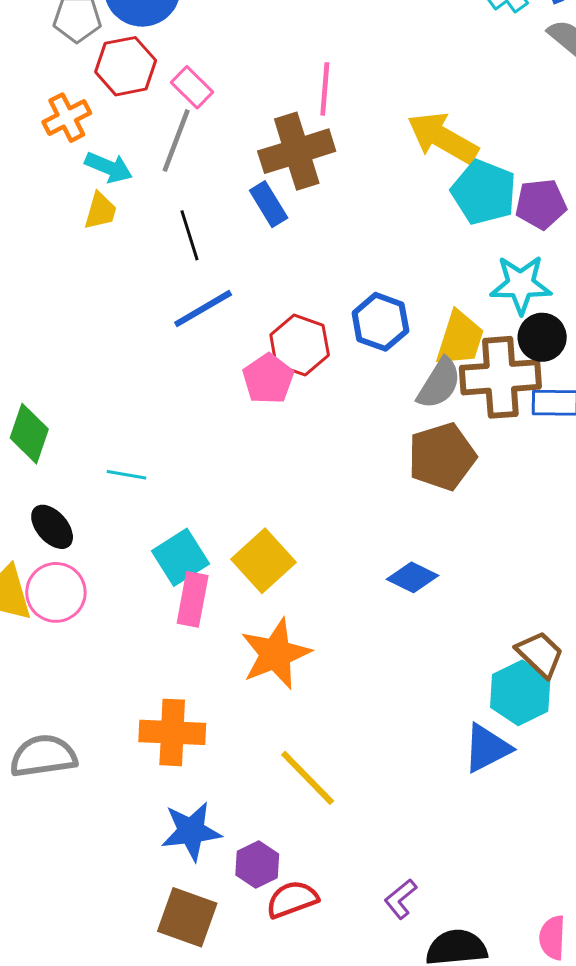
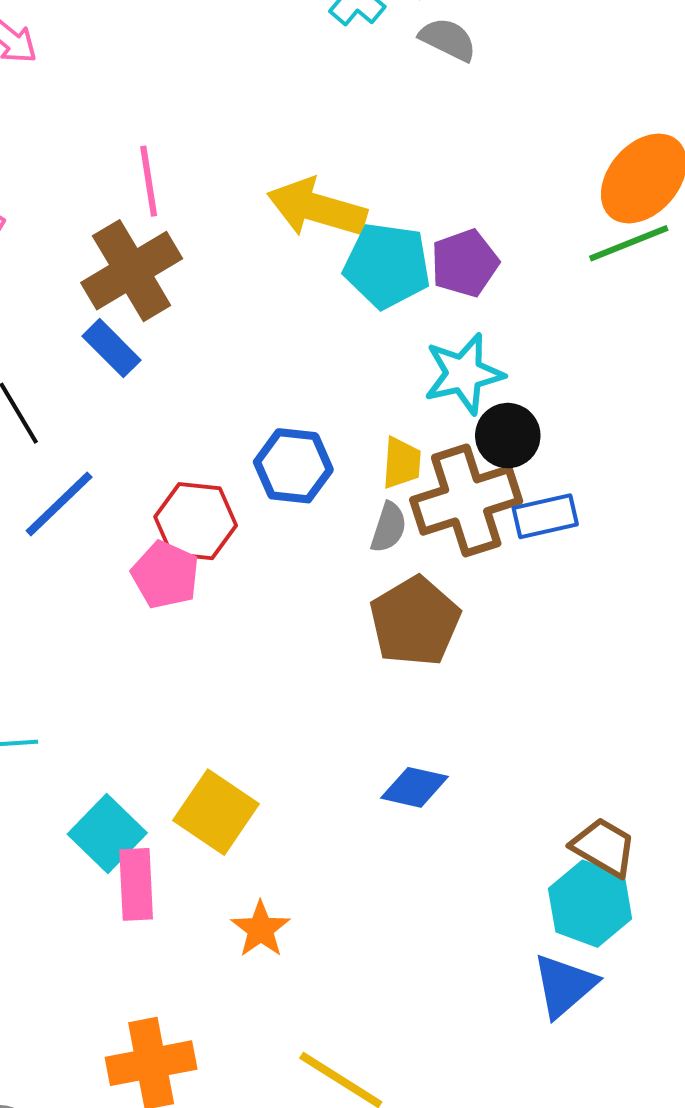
yellow trapezoid: (460, 339) -> (402, 463), size x0.7
gray semicircle: (439, 383) -> (389, 527), size x0.7
orange star: (276, 654) -> (261, 929), size x0.6

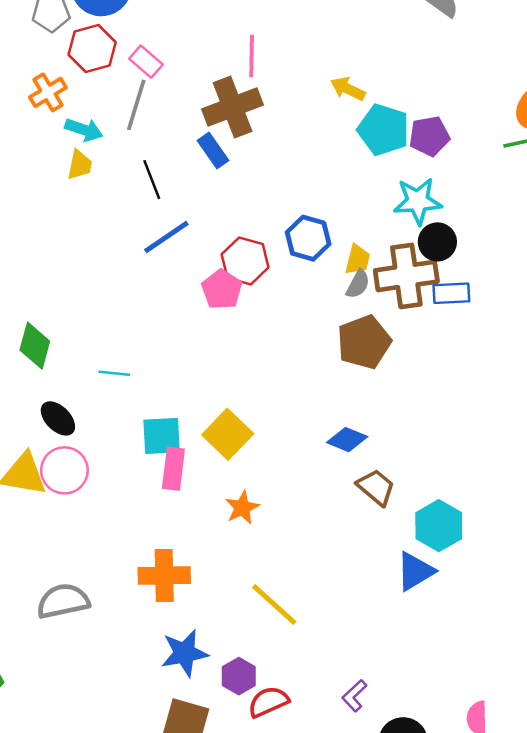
yellow arrow: (317, 208) -> (348, 89), size x0.6
yellow trapezoid: (402, 463) -> (358, 260), moved
cyan square: (107, 834) -> (162, 436), turned 33
brown trapezoid: (604, 847) -> (376, 487), moved

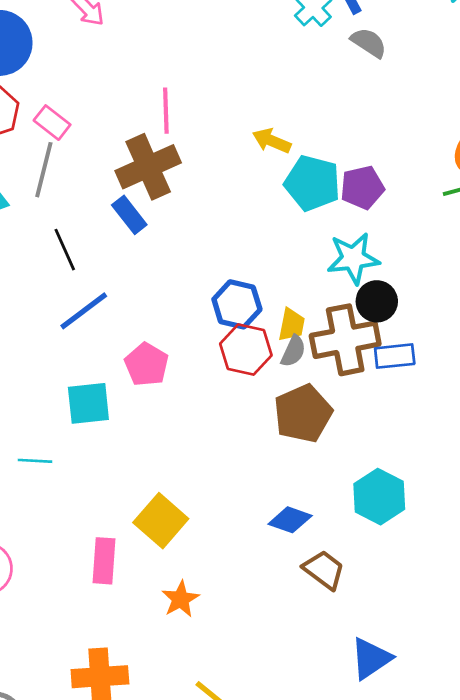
red hexagon: (245, 261) -> (246, 350), moved
cyan square: (162, 436) -> (88, 403), moved
cyan hexagon: (439, 526) -> (379, 497), moved

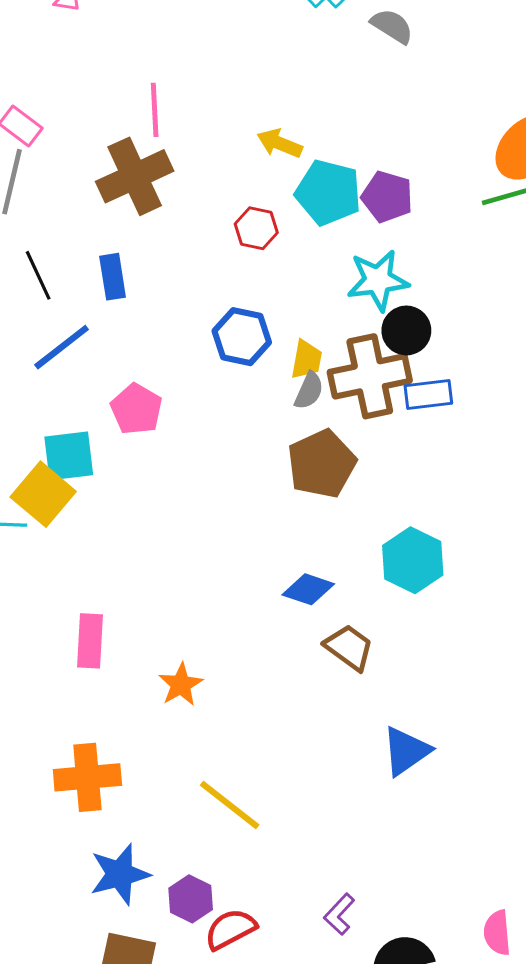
purple pentagon: (362, 187) -> (387, 197), turned 30
blue rectangle: (129, 215) -> (113, 277), moved, turned 30
red hexagon: (246, 350) -> (256, 228), moved, size x0.7
yellow square: (161, 521) -> (43, 494), moved

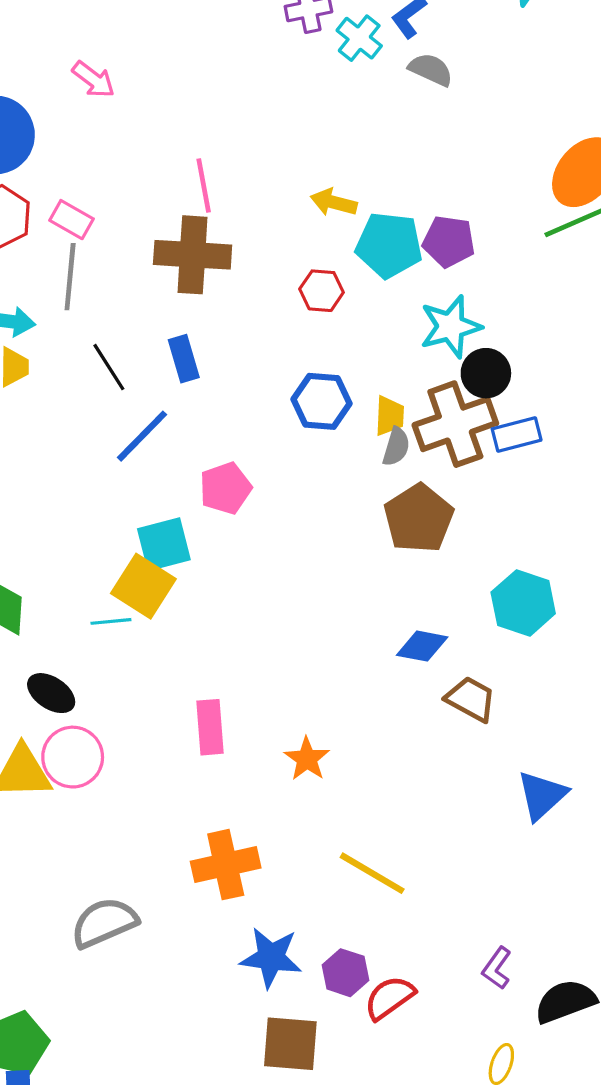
brown cross: (135, 176) -> (193, 255), turned 36
pink pentagon: (136, 409) -> (225, 488), turned 30
blue star: (120, 874) -> (271, 957), turned 30

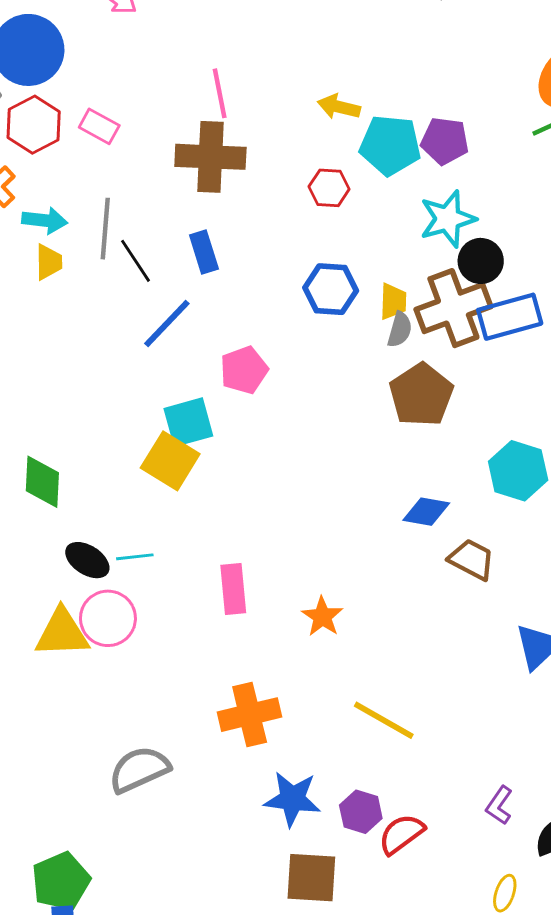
gray line: (70, 277) -> (105, 229), moved
blue rectangle: (517, 434) -> (510, 317), size x1.4
cyan line: (111, 621) -> (135, 557), moved

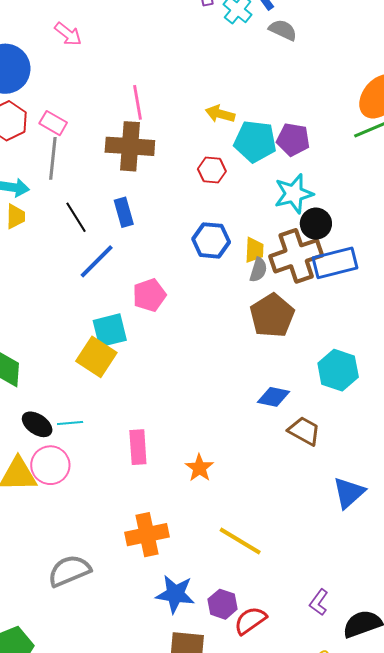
gray line: (105, 229) -> (53, 158), moved

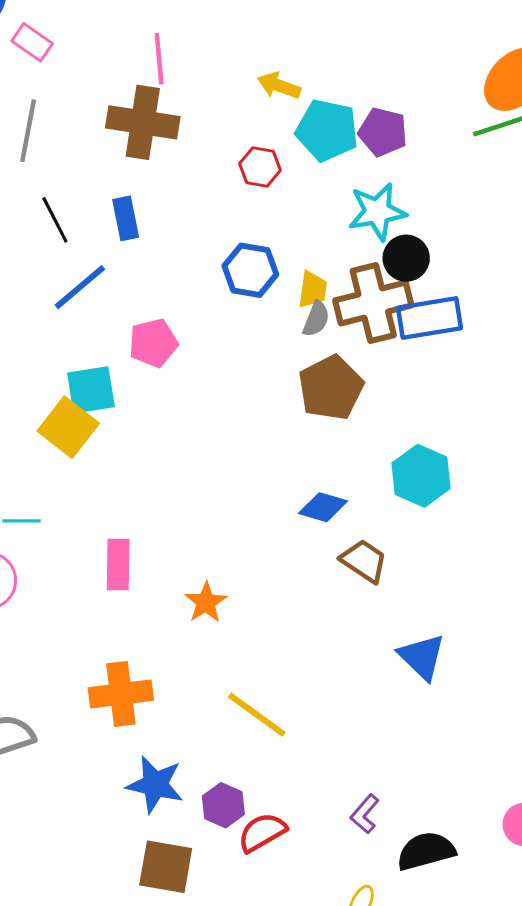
pink rectangle: (53, 123) -> (32, 42), moved
blue triangle: (349, 493) -> (422, 657), turned -39

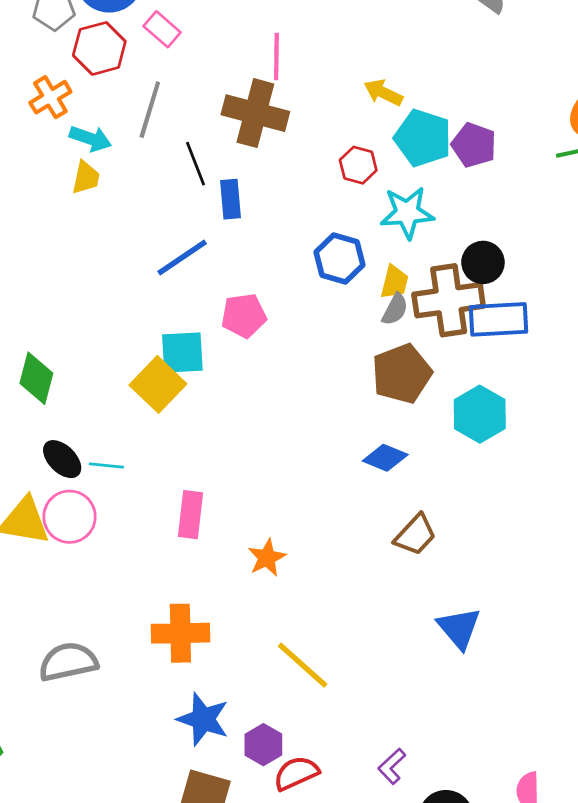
cyan star: (377, 212) -> (407, 213), moved
black line: (55, 220) -> (195, 164), moved
cyan hexagon: (421, 476) -> (480, 414), moved
blue diamond: (323, 507) -> (385, 458), moved
brown trapezoid: (364, 561) -> (415, 535), turned 93

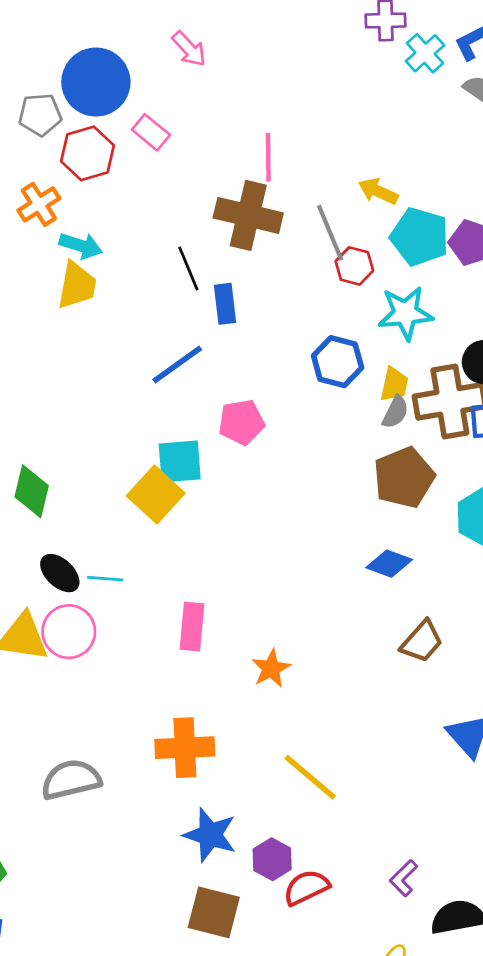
gray line: (150, 110) -> (330, 233), moved, turned -38
yellow trapezoid: (86, 178) -> (77, 285), size x1.4

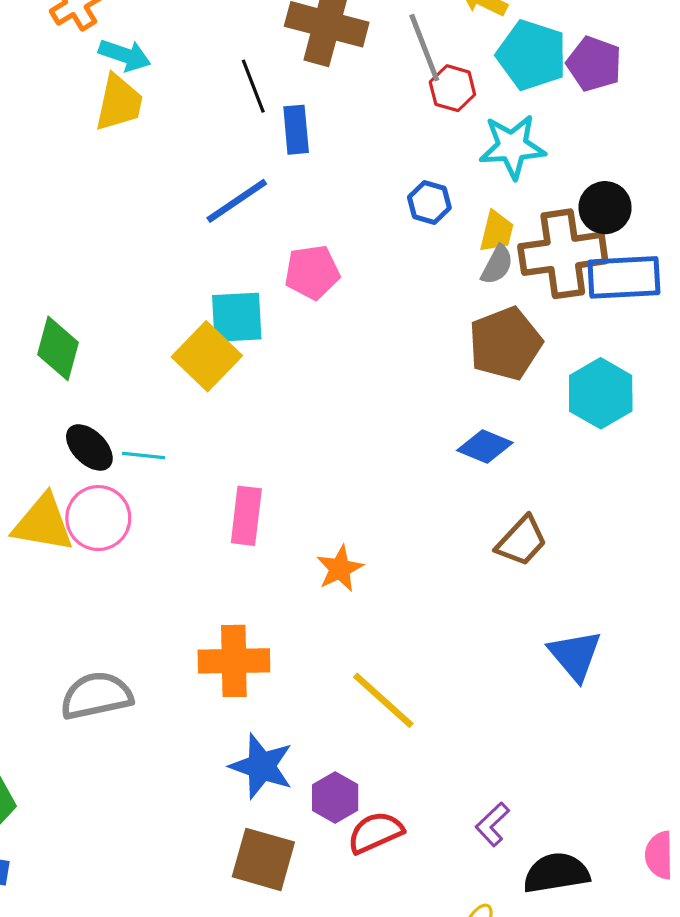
blue hexagon: (338, 362) -> (429, 203), size x0.7

